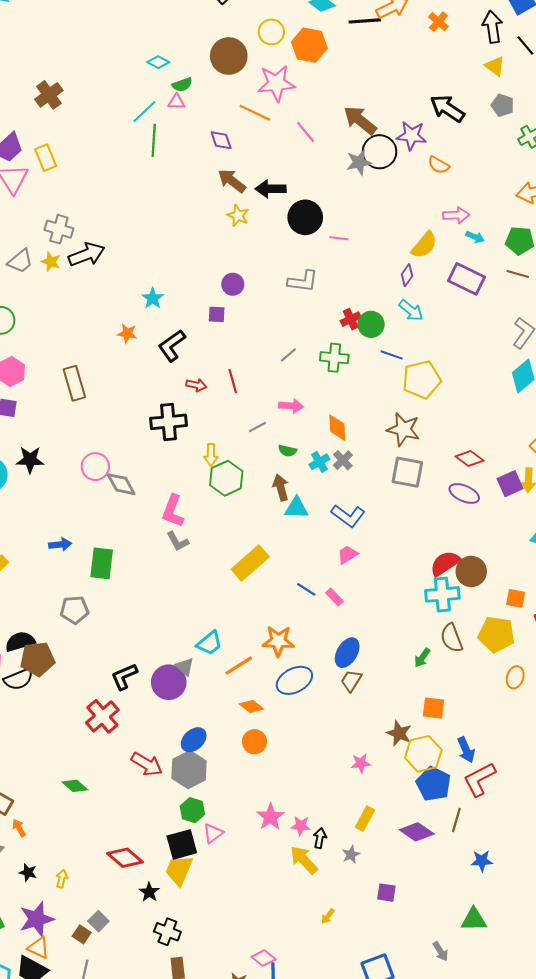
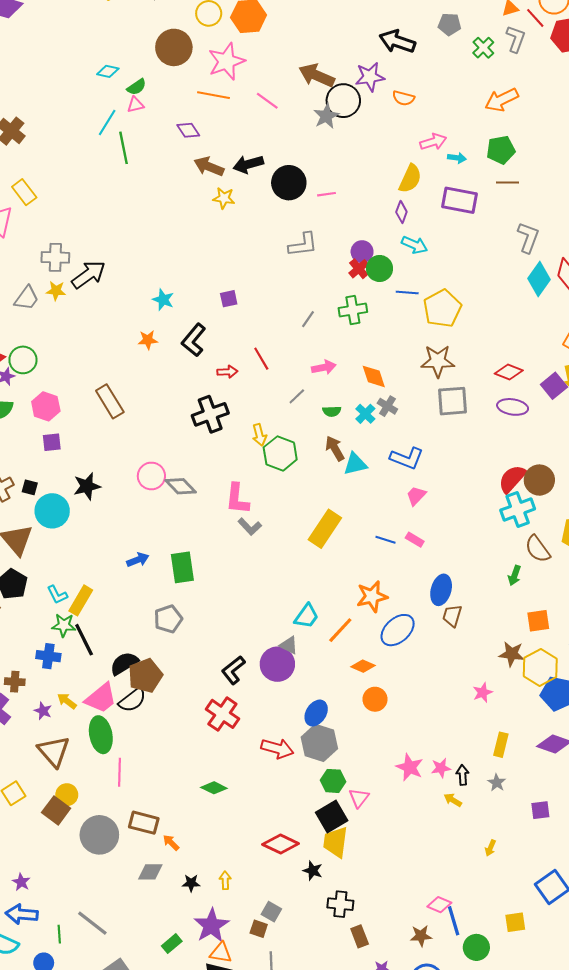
purple circle: (233, 284) -> (362, 252), moved
yellow arrow: (304, 860) -> (453, 800), size x0.6

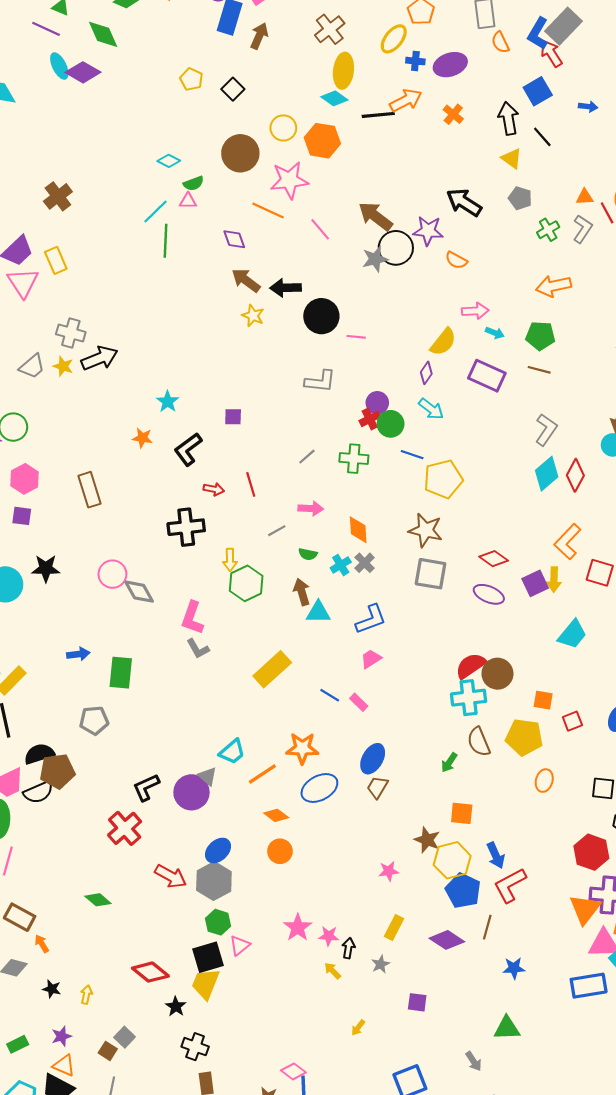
blue L-shape: (407, 458) -> (371, 619), turned -56
purple star: (211, 926) -> (62, 1036), size x0.6

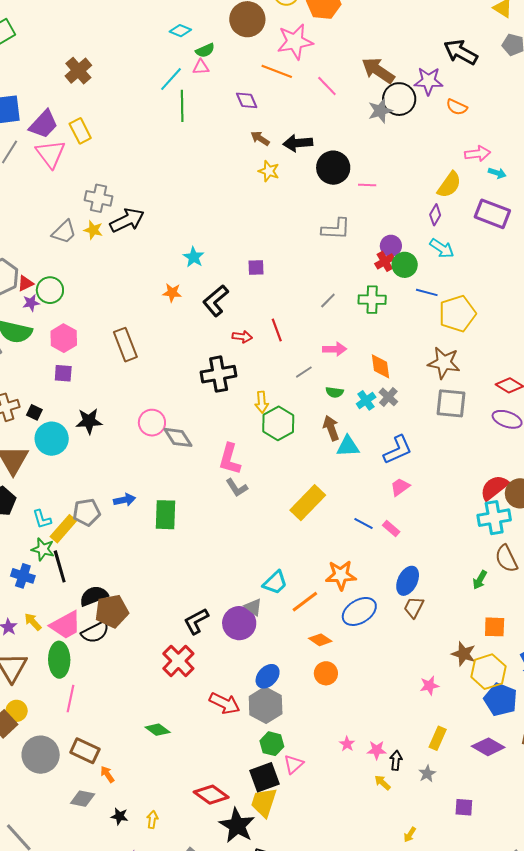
brown arrow: (246, 280) -> (260, 138), size x0.7
gray pentagon: (94, 720) -> (87, 512), moved
pink star: (298, 927) -> (347, 744), size x0.6
black star: (176, 1007) -> (237, 825), size x1.8

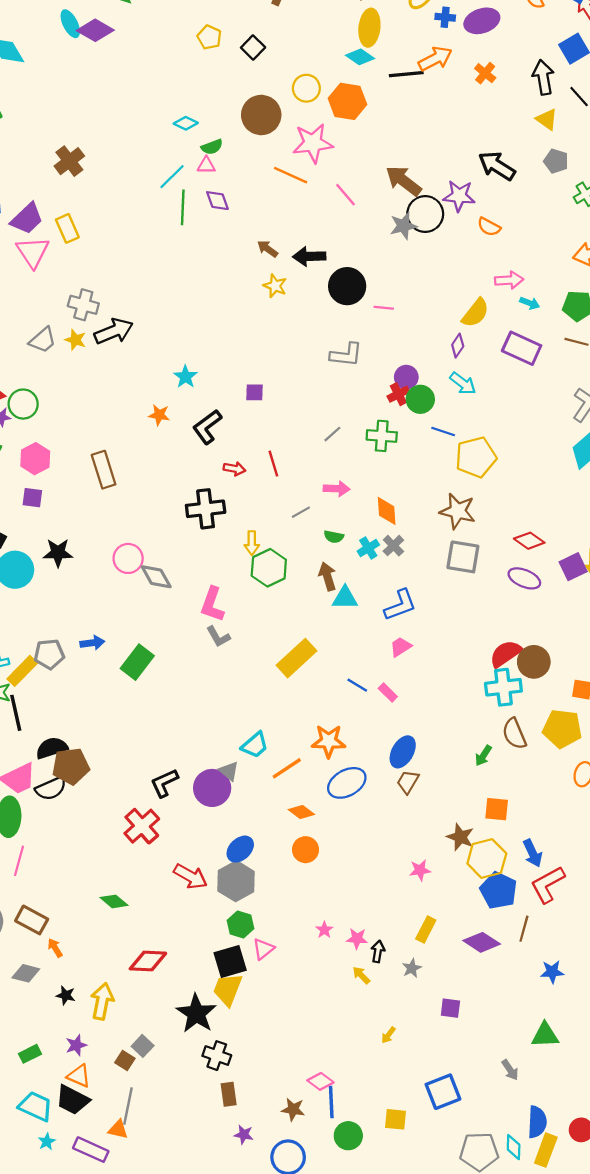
purple diamond: (247, 100) -> (217, 201), moved
green rectangle: (166, 515) -> (137, 662), turned 32
red diamond: (211, 795) -> (148, 961), moved, turned -36
yellow arrow: (152, 820) -> (102, 1001), size x1.8

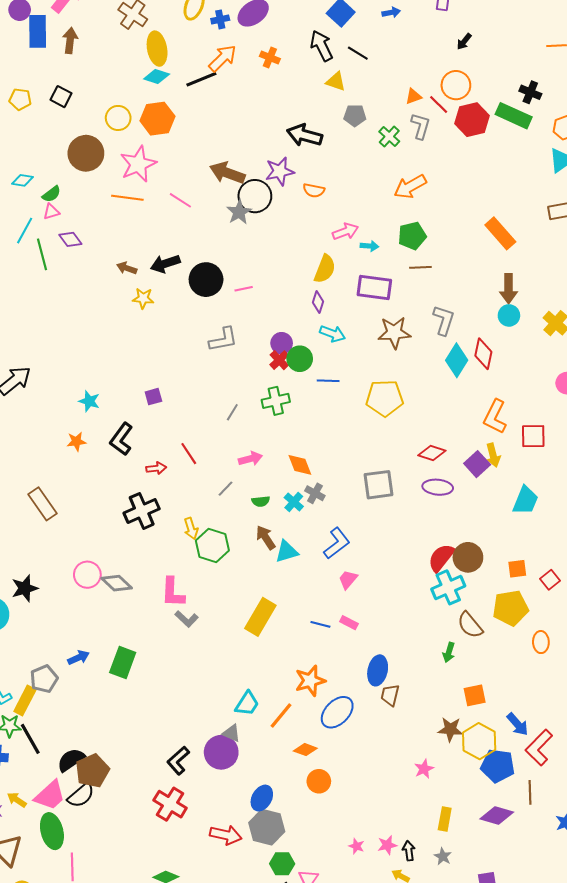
yellow pentagon: (476, 457) -> (385, 398), moved, turned 30
brown star: (458, 511) -> (394, 333), moved

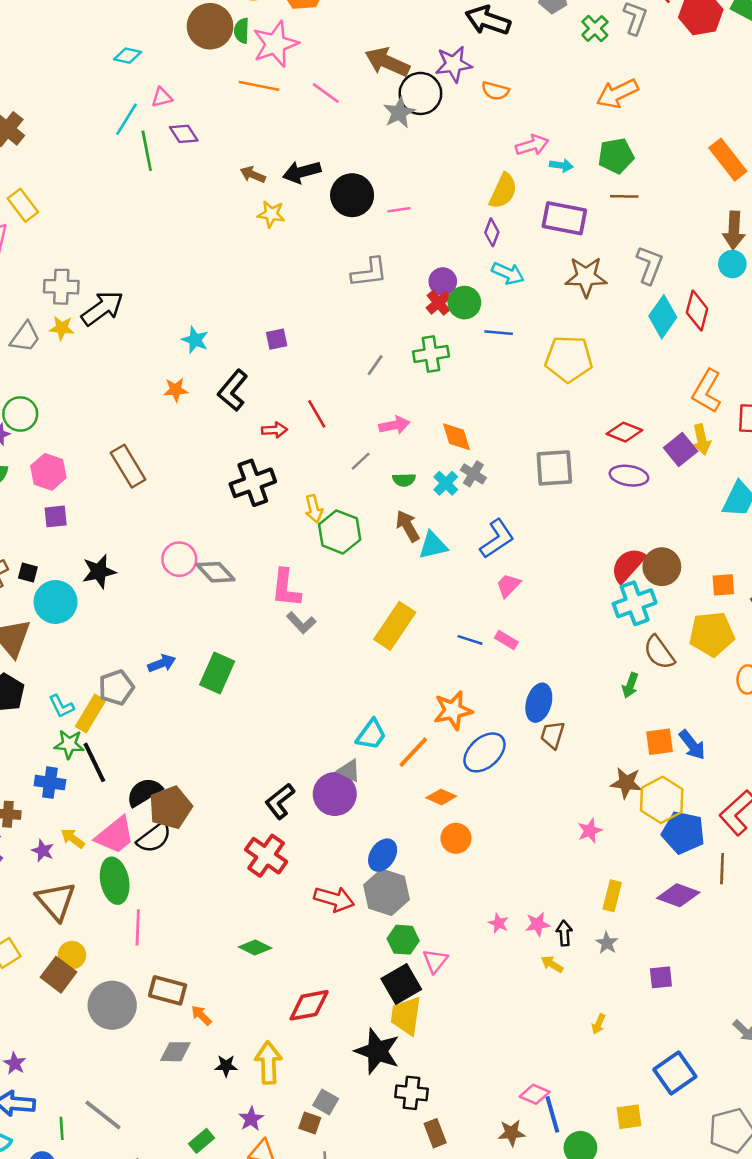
green semicircle: (51, 194) -> (242, 31), moved, turned 126
blue arrow: (518, 724) -> (692, 745), moved

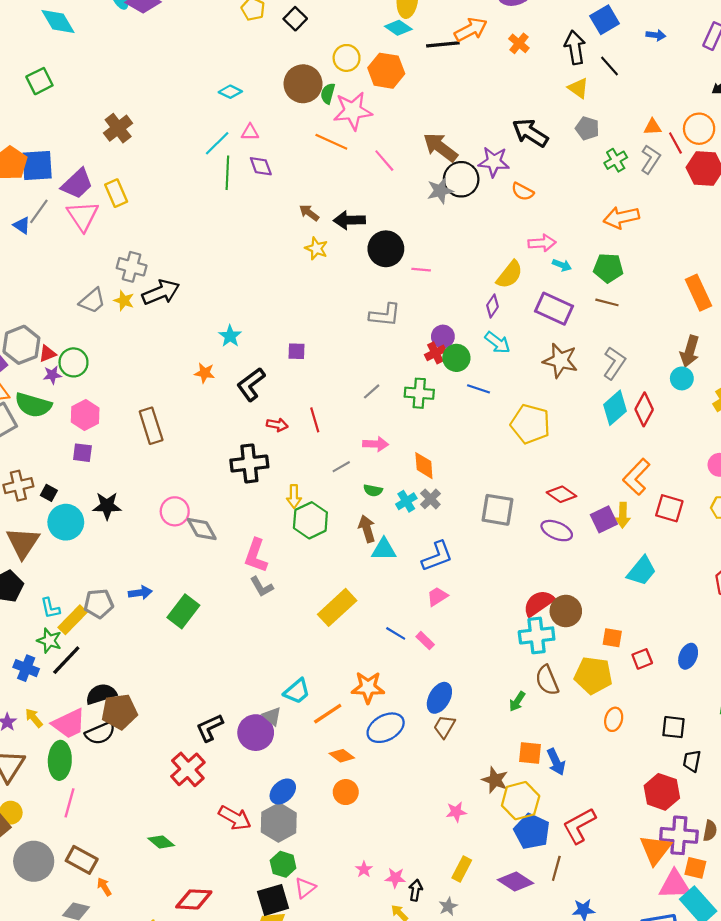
black line: (94, 762) -> (66, 660), turned 56

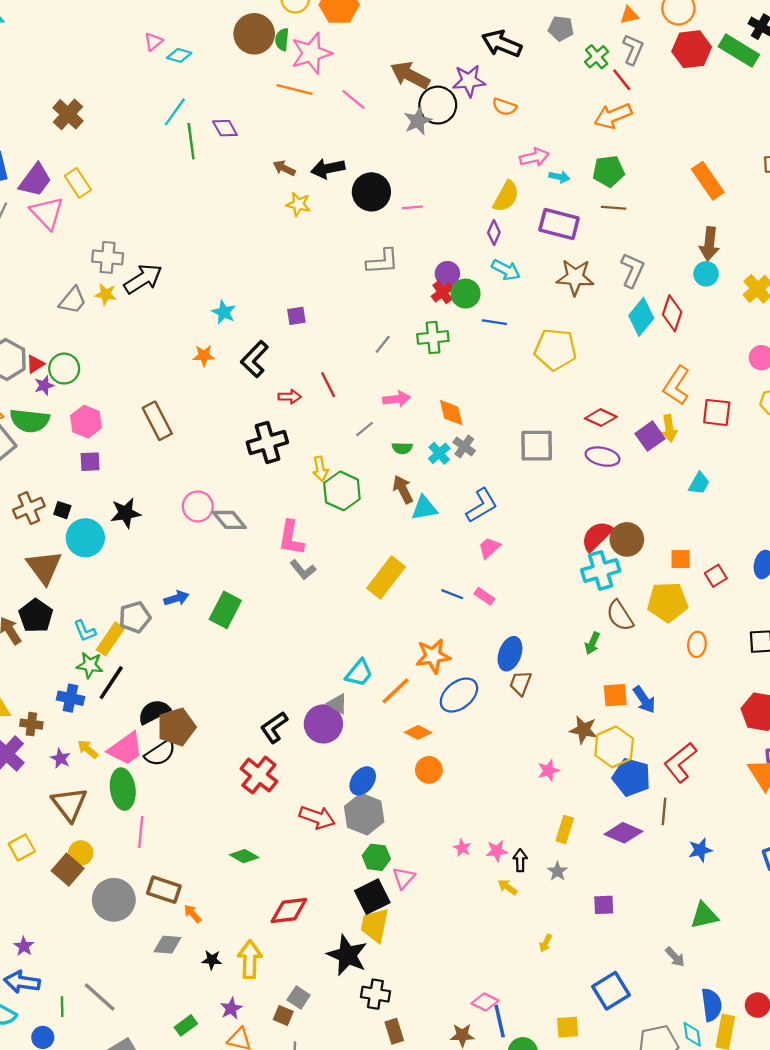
pink triangle: (250, 132) -> (153, 42), moved, turned -30
red line: (675, 143) -> (622, 80), moved
cyan trapezoid: (642, 571) -> (699, 483), size x0.7

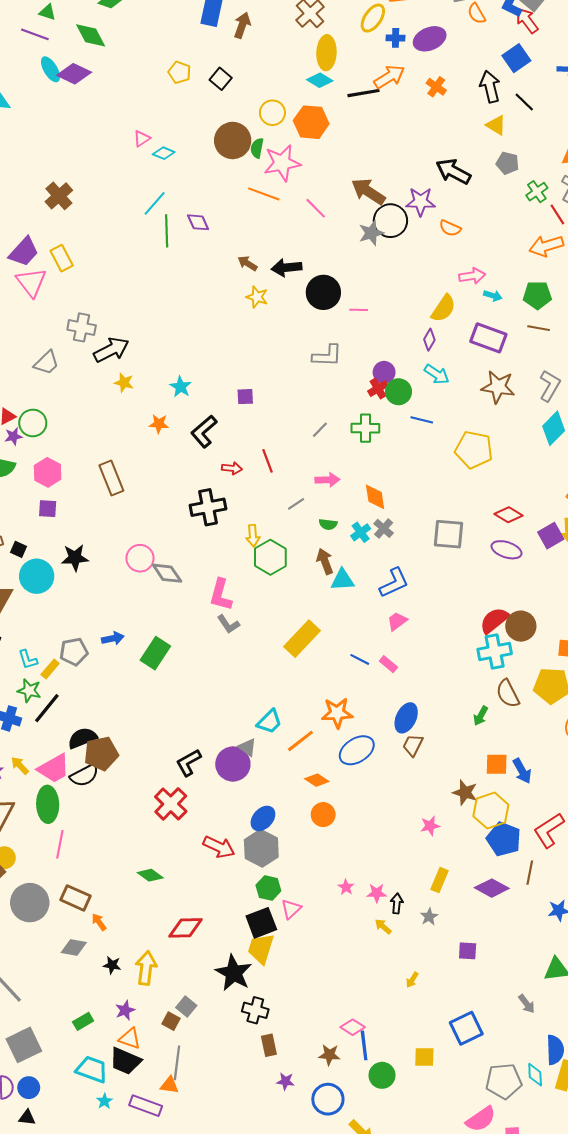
yellow star: (106, 294) -> (124, 383), moved
yellow rectangle: (110, 639) -> (50, 669), size x0.7

